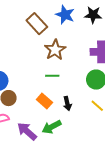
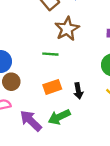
green line: (52, 76) -> (50, 54), moved
orange rectangle: (44, 101) -> (52, 87), turned -63

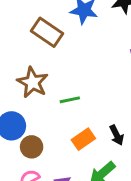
brown star: (67, 29) -> (33, 82), moved

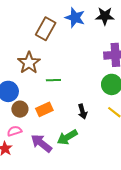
brown rectangle: (47, 32) -> (46, 29), turned 75
orange rectangle: (83, 139) -> (44, 109), moved

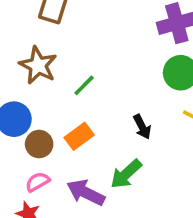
green line: (53, 80) -> (84, 85), turned -32

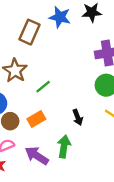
green arrow: (126, 174) -> (64, 147), turned 135

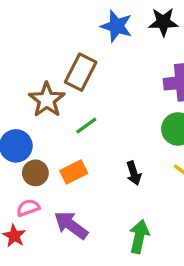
brown rectangle: (29, 32) -> (81, 72), moved
green arrow: (64, 147) -> (139, 237), moved

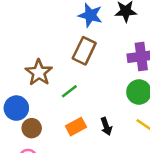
brown rectangle: (81, 72) -> (84, 51), moved
orange rectangle: (74, 172) -> (76, 127), moved

